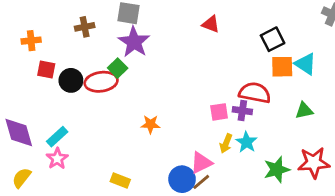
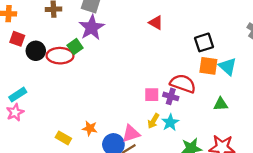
orange star: (150, 124) -> (90, 128), moved

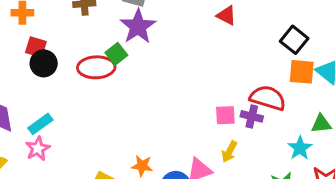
black square: (204, 42) -> (294, 40), turned -30
black circle: (36, 51) -> (44, 63), moved
cyan star: (170, 122) -> (300, 148), moved

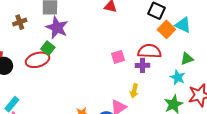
orange square: (302, 72) -> (166, 29), turned -36
pink square: (225, 115) -> (118, 57), moved

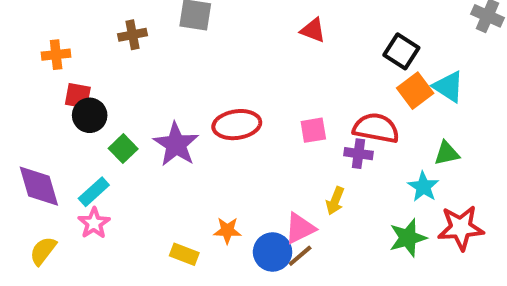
purple star: (57, 28) -> (176, 144), moved
green square: (48, 48) -> (123, 149), moved
red ellipse: (38, 60) -> (237, 125), moved

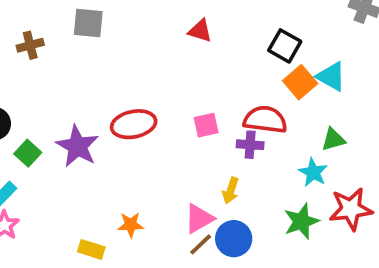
blue circle: (273, 252) -> (234, 239), moved

